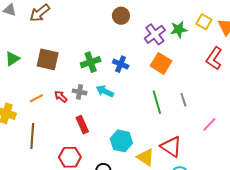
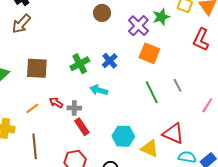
blue cross: (121, 64) -> (110, 61), turned 35
gray cross: (80, 92) -> (74, 108), moved

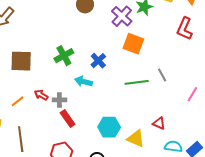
blue cross: (110, 61) -> (98, 61), moved
green line: (152, 92) -> (137, 82), turned -70
red triangle: (173, 134) -> (159, 123), size x0.6

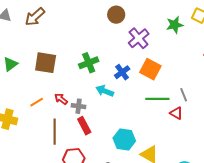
purple cross: (122, 16) -> (139, 38), moved
orange square: (133, 44) -> (150, 69), moved
red triangle: (159, 123) -> (176, 113), moved
brown line: (21, 139) -> (55, 132), moved

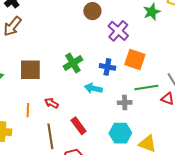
blue cross: (122, 72) -> (107, 67), turned -35
orange line: (37, 102) -> (28, 110), turned -48
gray cross: (79, 106) -> (125, 103), moved

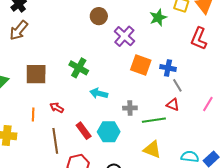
green cross: (73, 63) -> (79, 68), turned -30
blue cross: (107, 67) -> (168, 68), moved
green line: (146, 88) -> (154, 120), moved
cyan hexagon: (120, 133) -> (109, 132), moved

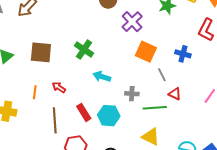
blue cross: (168, 68) -> (183, 54), moved
gray line: (177, 85) -> (162, 75), moved

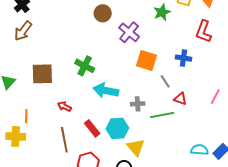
cyan arrow: (102, 77) -> (106, 90), size x1.4
orange line: (35, 92) -> (26, 116), moved
yellow triangle: (151, 137) -> (136, 147), moved, turned 30

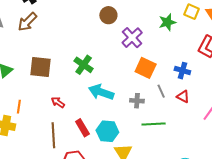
red triangle: (180, 99) -> (183, 97), moved
gray cross: (138, 104) -> (137, 101), moved

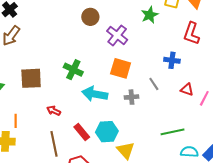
orange square: (146, 68) -> (121, 68), moved
red triangle: (183, 97) -> (187, 90), moved
green line: (154, 124) -> (173, 132), moved

